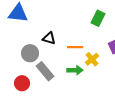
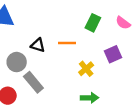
orange line: (75, 47) -> (67, 43), moved
green arrow: (75, 70) -> (89, 98), moved

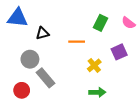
black triangle: (38, 45) -> (42, 33), moved, turned -32

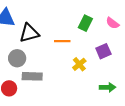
black triangle: (42, 33) -> (29, 33), size x1.5
gray rectangle: (45, 78) -> (32, 76), turned -48
green arrow: (97, 92) -> (107, 87), moved

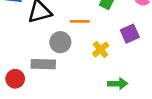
gray circle: (17, 58) -> (60, 42), moved
green arrow: (107, 87) -> (118, 84), moved

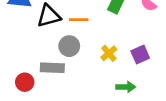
orange line: (80, 21) -> (79, 20), moved
purple square: (130, 34) -> (140, 55), moved

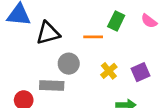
orange line: (79, 20) -> (93, 37), moved

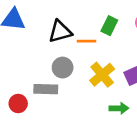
black triangle: (48, 33) -> (60, 32), moved
yellow cross: (109, 71) -> (102, 75), size x1.5

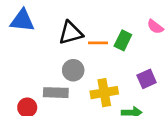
green rectangle: (109, 26) -> (123, 40), moved
yellow cross: (102, 75) -> (104, 93), moved, turned 30

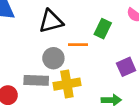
orange line: (98, 43) -> (78, 45), moved
yellow cross: (104, 93) -> (67, 84), moved

